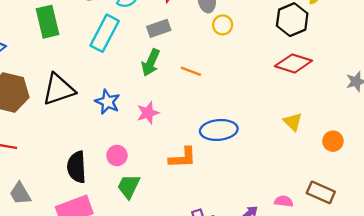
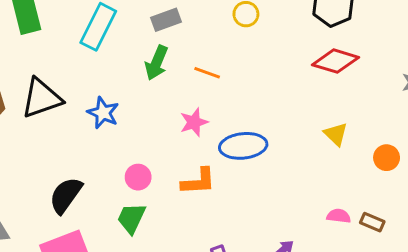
pink star: (148, 113) -> (194, 122), moved
pink circle: (117, 155) -> (138, 177), moved
black semicircle: (77, 167) -> (66, 195), turned 40
brown rectangle: (321, 192) -> (372, 222), size x0.7
pink semicircle: (284, 201) -> (339, 216), moved

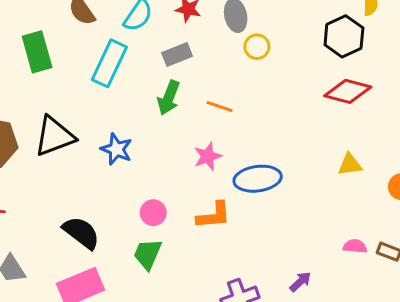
yellow triangle: (336, 134) -> (350, 165), turned -50
black semicircle: (66, 195) -> (81, 233), turned 93

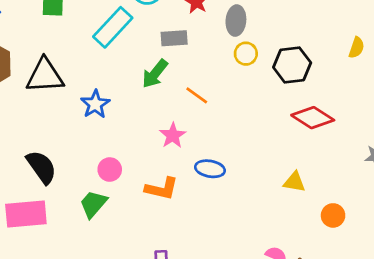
black hexagon: (344, 36) -> (292, 65), moved
pink star: (208, 156) -> (173, 135), turned -30
blue ellipse: (258, 179) -> (210, 169), size x0.7

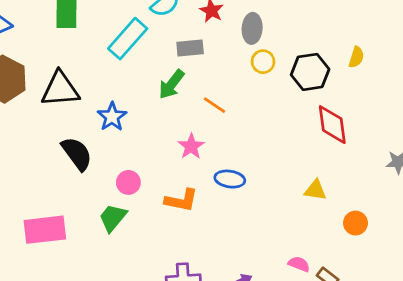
yellow semicircle: (357, 48) -> (356, 57), moved
red diamond: (313, 118) -> (332, 125), turned 51
black semicircle: (41, 167) -> (77, 154), moved

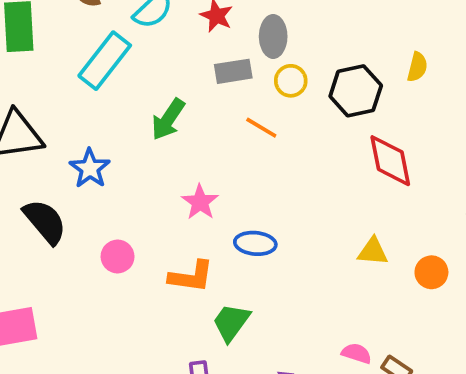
gray rectangle: (190, 48) -> (233, 71), moved
orange line: (214, 105) -> (261, 128), moved
green trapezoid: (113, 218) -> (231, 322), moved
orange circle: (355, 223) -> (431, 272), moved

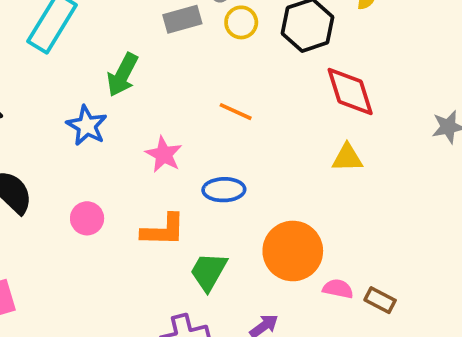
orange line: (261, 128) -> (236, 112), moved
blue star: (90, 168) -> (87, 126), moved
yellow triangle: (373, 251) -> (347, 158), moved
orange circle: (431, 272) -> (293, 251), moved, size x1.8

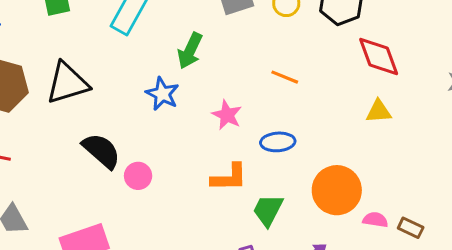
pink circle: (87, 218) -> (138, 176), moved

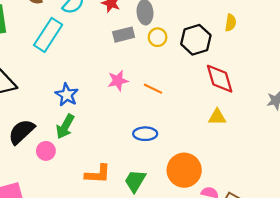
green arrow: (190, 51) -> (65, 127), moved
pink star: (227, 115) -> (118, 81), moved, turned 30
black semicircle: (101, 151) -> (21, 132), turned -88
orange L-shape: (229, 177) -> (98, 174), moved

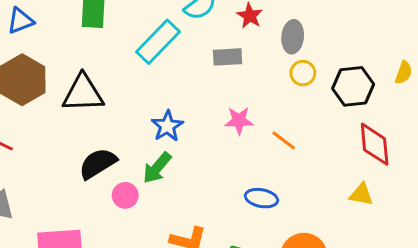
gray rectangle: (124, 35) -> (228, 57), moved

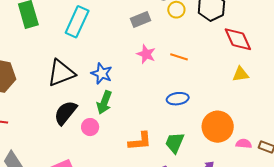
gray rectangle: (228, 57) -> (141, 20), moved
black triangle: (83, 93) -> (61, 73), moved
pink star: (239, 121) -> (146, 54), turned -30

